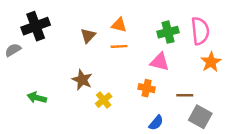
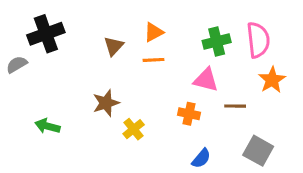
orange triangle: (119, 25) -> (154, 32), turned -42
brown star: (82, 80) -> (106, 103), turned 30
brown line: (185, 95) -> (235, 106), moved

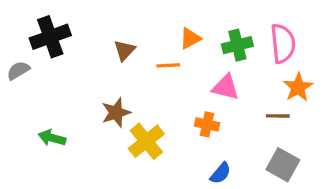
orange triangle: (154, 32) -> (190, 38), moved
brown line: (235, 106) -> (278, 116), moved
yellow cross: (134, 129) -> (146, 141), size x1.5

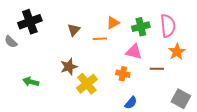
gray semicircle: (18, 70) -> (11, 42), turned -104
brown line: (278, 116) -> (157, 69), moved
gray square: (283, 165) -> (181, 99), moved

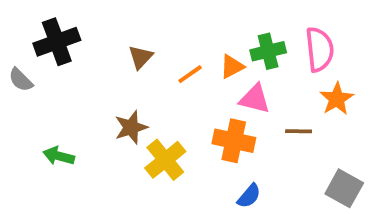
orange triangle: (113, 23) -> (232, 66), moved
orange line: (100, 39) -> (190, 74), turned -32
orange cross: (123, 74) -> (234, 141), size x1.5

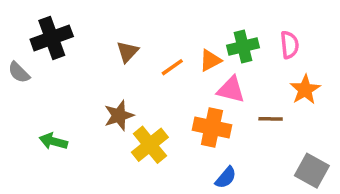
pink semicircle: (319, 49) -> (290, 45), size x0.7

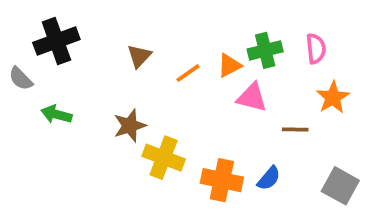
orange cross: (212, 128) -> (222, 180), moved
green arrow: (53, 141) -> (56, 114), moved
yellow cross: (150, 145) -> (164, 158), turned -30
blue semicircle: (226, 178) -> (269, 178), moved

